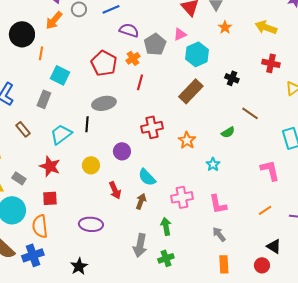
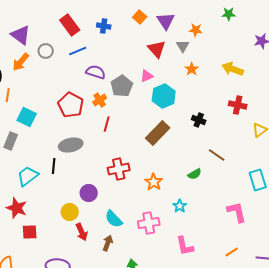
yellow circle: (91, 165) -> (70, 212), moved
pink cross: (182, 197) -> (149, 223), moved
red square: (50, 198) -> (30, 232), moved

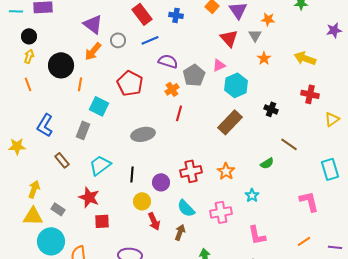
red pentagon: (71, 105) -> (130, 83), moved
black line: (54, 166) -> (132, 174), moved
red cross: (119, 169) -> (191, 171), moved

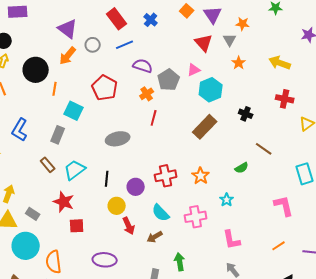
blue cross: (176, 15) -> (151, 20), turned 32
brown rectangle: (62, 160) -> (48, 165), moved
brown arrow: (180, 232) -> (155, 237), turned -140

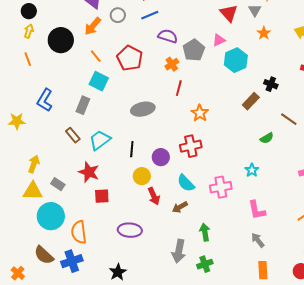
orange line: (55, 89) -> (96, 56), moved, turned -48
brown rectangle: (205, 127) -> (251, 101), moved, size x0.7
orange star: (201, 176) -> (200, 113), moved

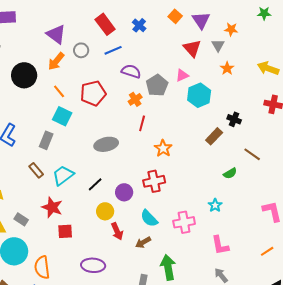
red pentagon: (130, 58) -> (93, 93), turned 30
black line: (132, 149) -> (95, 184), turned 42
green arrow: (205, 232) -> (168, 267), size x1.4

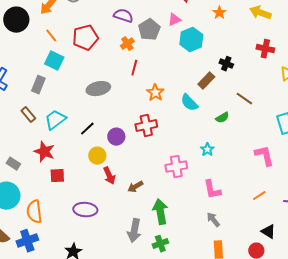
cyan semicircle: (149, 218) -> (189, 103), moved

